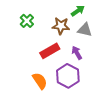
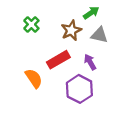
brown star: (61, 26) -> (71, 30), turned -30
orange semicircle: (40, 81) -> (34, 78), moved

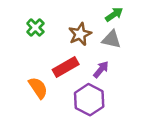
green arrow: (91, 13) -> (114, 14), moved
purple arrow: (90, 62) -> (101, 70), turned 70

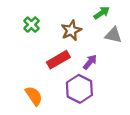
gray triangle: (111, 39) -> (113, 35), moved
orange semicircle: (38, 88) -> (34, 96), moved

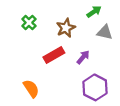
purple hexagon: (79, 89) -> (95, 87), moved

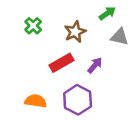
purple hexagon: (95, 87) -> (78, 100), moved
orange semicircle: (31, 89) -> (36, 101), turned -48

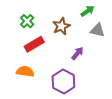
red rectangle: (62, 63) -> (34, 44), moved
orange semicircle: (36, 101) -> (25, 71), moved

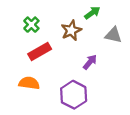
green arrow: (88, 11) -> (92, 13), moved

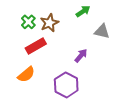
brown star: (71, 30) -> (49, 23), moved
orange semicircle: (29, 83) -> (26, 74), turned 132

